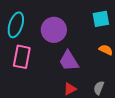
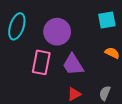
pink rectangle: (22, 57) -> (41, 62), moved

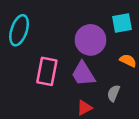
purple circle: (57, 32) -> (90, 40), moved
gray semicircle: (105, 93) -> (113, 93), moved

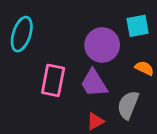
gray semicircle: (113, 93) -> (128, 105), size x1.5

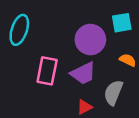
purple trapezoid: (94, 83) -> (83, 73), turned -84

